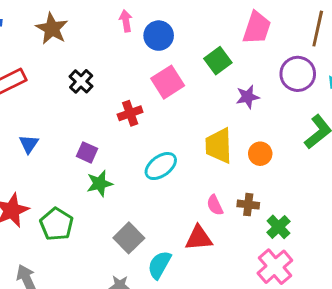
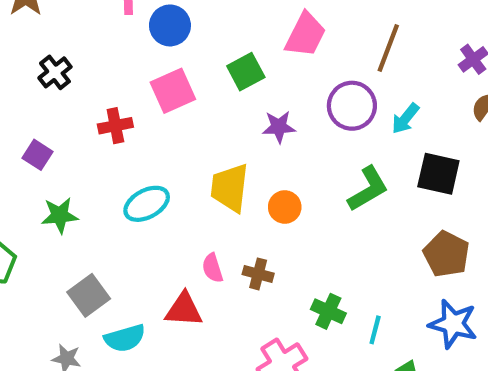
purple square: (87, 152) -> (38, 155), moved
green cross: (278, 227) -> (328, 311), moved, turned -30
cyan semicircle: (159, 265) -> (125, 338), turned -144

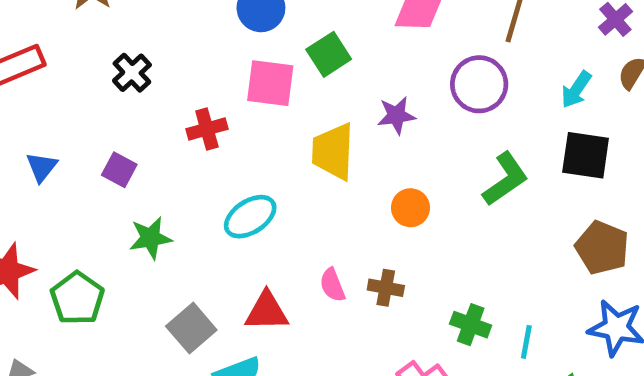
green square: (246, 72) -> (329, 54), moved
pink square: (173, 91) -> (270, 83), turned 36
cyan arrow: (405, 119) -> (576, 90), moved
yellow trapezoid: (230, 188) -> (333, 151), moved
red triangle: (184, 310) -> (267, 311), moved

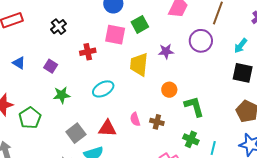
blue triangle: (42, 167) -> (19, 63), turned -40
green L-shape: (505, 179) -> (194, 107), moved, turned -75

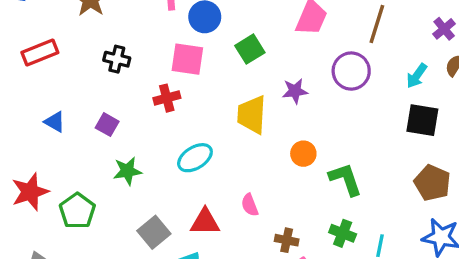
black cross: (59, 27) -> (117, 59), turned -35
pink square: (115, 35) -> (187, 59), moved
brown cross: (157, 122) -> (287, 240), moved

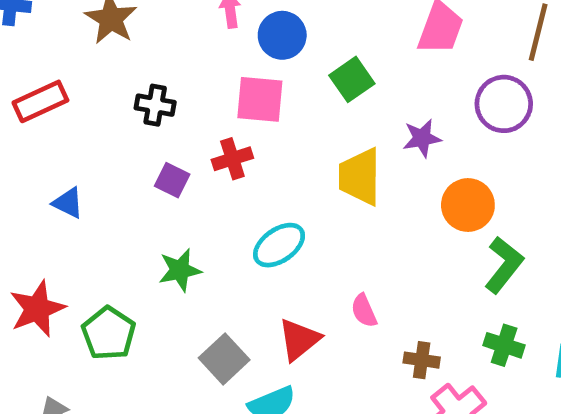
purple square: (107, 125) -> (172, 180), moved
orange circle: (303, 154) -> (468, 205), moved, size x1.4
green L-shape: (345, 179) -> (504, 265), turned 60
red triangle: (205, 222) -> (299, 340), turned -36

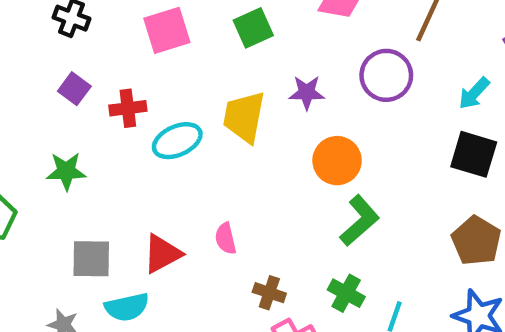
pink square: (260, 99) -> (167, 30), turned -33
red cross: (232, 159) -> (128, 108), moved
cyan ellipse: (279, 245) -> (177, 141), moved
gray square: (224, 359) -> (91, 259), turned 33

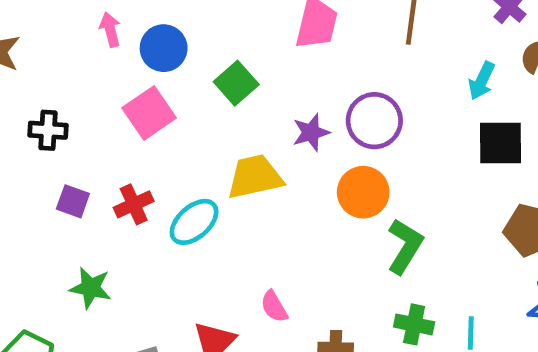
purple circle: (386, 75) -> (374, 121), moved
yellow trapezoid: (244, 117) -> (255, 177), turned 84
green star: (66, 171) -> (91, 288), turned 30

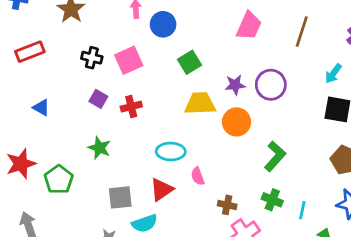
green square: (236, 83) -> (190, 62), moved
pink square: (149, 113) -> (129, 60), moved
orange circle: (363, 192) -> (237, 122), moved
cyan ellipse: (194, 222) -> (171, 152), moved, turned 32

